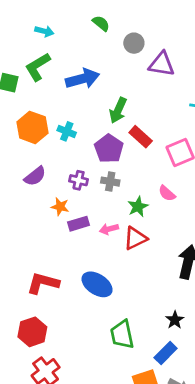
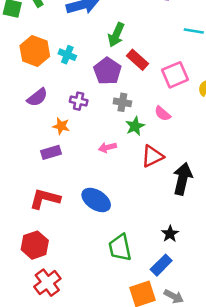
gray cross: (110, 182) -> (122, 102), moved
purple rectangle: (79, 224) -> (51, 152), moved
red triangle: (135, 238) -> (152, 156), moved

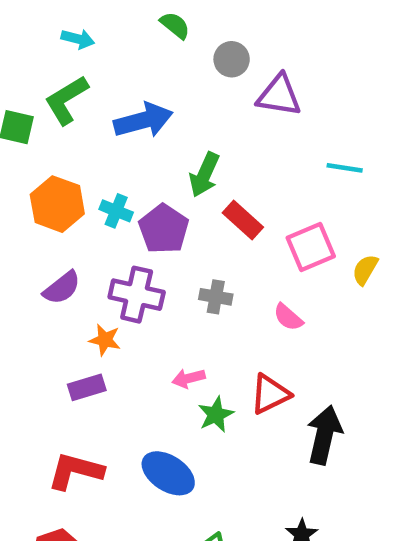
purple pentagon: (107, 71) -> (164, 229), moved
purple cross: (79, 101) -> (137, 295), size x1.6
green star: (135, 126) -> (216, 415), moved

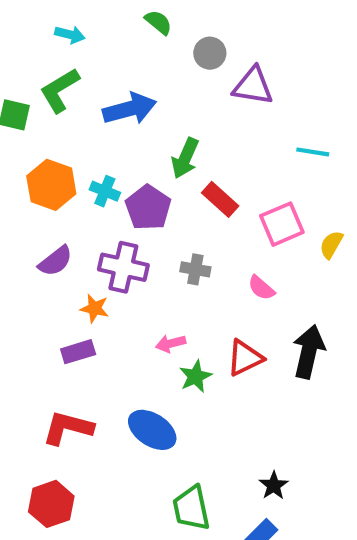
black arrow: (324, 435) -> (309, 352), moved

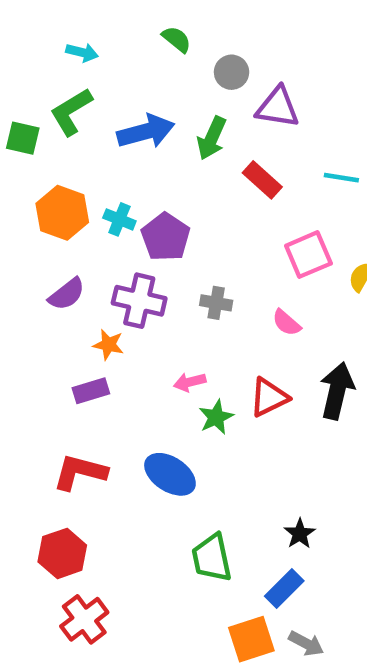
green arrow: (185, 158) -> (212, 138), moved
red rectangle: (220, 199) -> (262, 180), moved

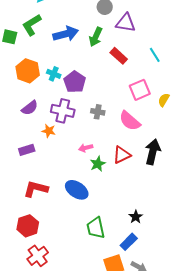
cyan line: (341, 178) -> (155, 55), turned 49
pink semicircle: (286, 323) -> (130, 121), size x1.6
purple rectangle: (91, 391) -> (27, 150), moved

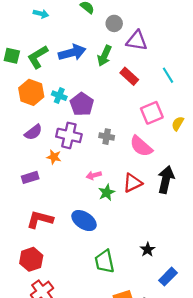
green L-shape: (32, 25) -> (38, 57), moved
blue rectangle: (129, 242) -> (168, 277), moved

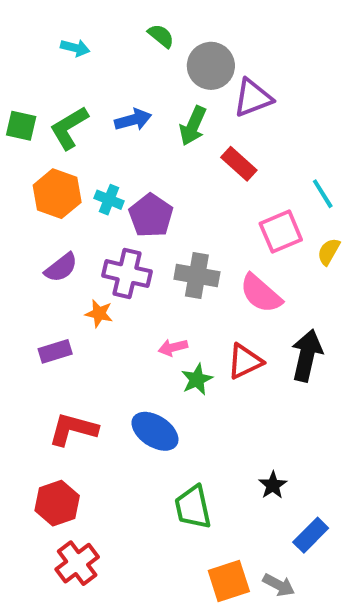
gray circle: (114, 23) -> (211, 66), size x1.5
purple triangle: (137, 41) -> (253, 98), turned -30
blue arrow: (72, 53) -> (133, 120), size x0.7
cyan line: (168, 75) -> (323, 194), moved
gray cross: (107, 137) -> (197, 276), size x1.5

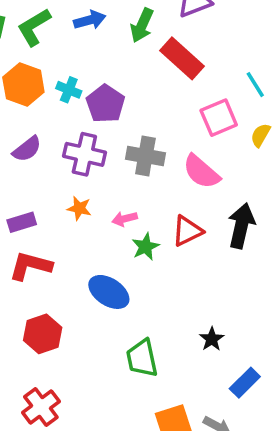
red rectangle: (239, 164) -> (182, 58), size x1.4
orange star: (99, 313) -> (79, 208), moved
red L-shape: (73, 429) -> (30, 266), moved
red hexagon: (57, 503) -> (43, 334), moved

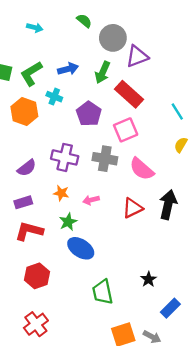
cyan cross: (69, 90) -> (54, 97), moved
purple pentagon: (105, 104) -> (89, 114), moved
pink square: (219, 118) -> (126, 130), moved
purple semicircle: (27, 149) -> (27, 168), moved
green star: (145, 247) -> (68, 222), moved

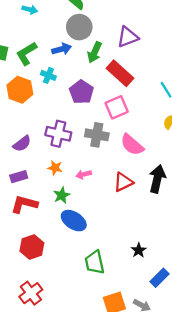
gray circle: (113, 38) -> (79, 27), moved

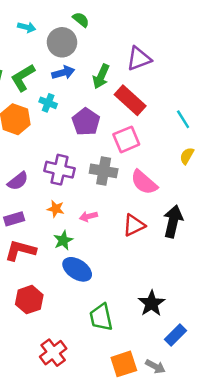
gray circle: (79, 27) -> (62, 42), moved
black star: (139, 250) -> (152, 303), size x1.5
red cross: (31, 293) -> (53, 353), moved

